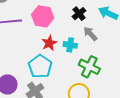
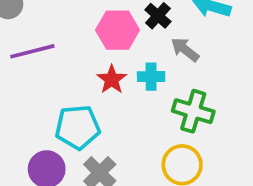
pink hexagon: (43, 16) -> (118, 30), moved
cyan pentagon: (40, 66) -> (78, 127), moved, turned -30

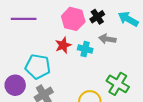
gray arrow: (185, 50) -> (107, 39), turned -42
green cross: (193, 111) -> (118, 84), moved

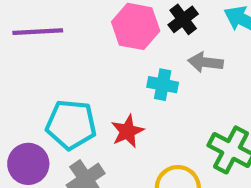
red star: (63, 45) -> (127, 131), moved

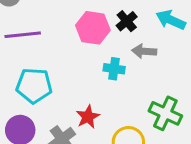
cyan pentagon: (71, 125) -> (34, 86), moved
red star: (127, 131) -> (88, 117), moved

